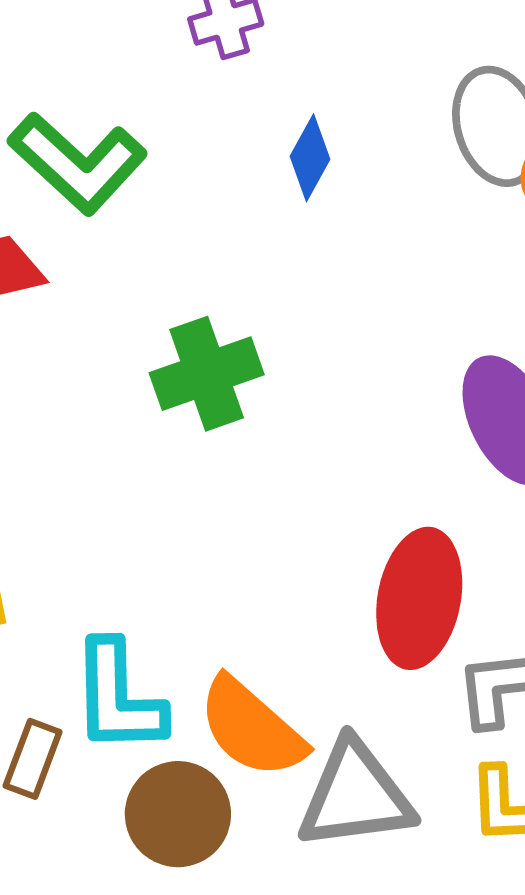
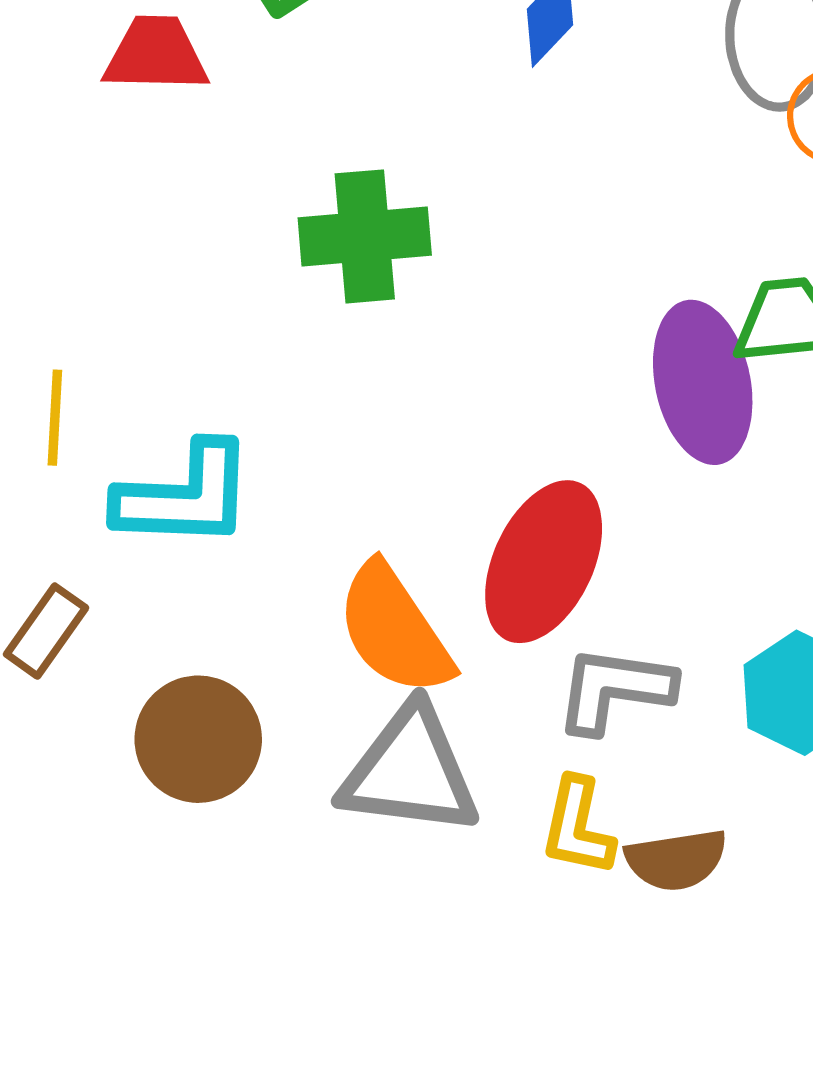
cyan L-shape: (118, 697) -> (185, 496), moved, turned -101
orange semicircle: (252, 728) -> (394, 629), moved

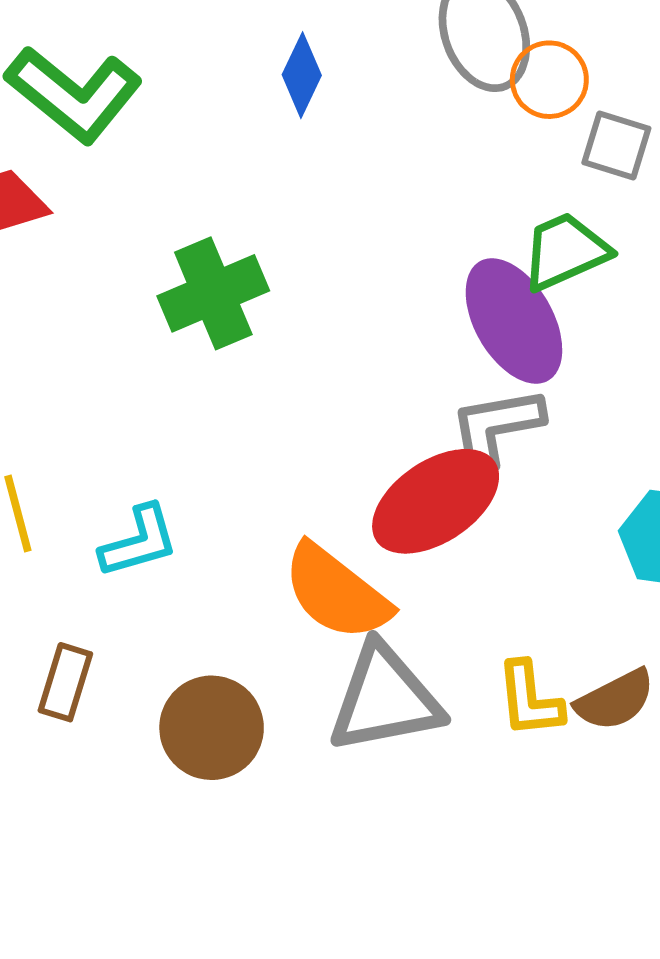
cyan L-shape: (185, 496) -> (139, 541), size x0.7
red ellipse: (544, 562) -> (436, 501), turned 49
gray L-shape: (615, 689) -> (496, 427), moved

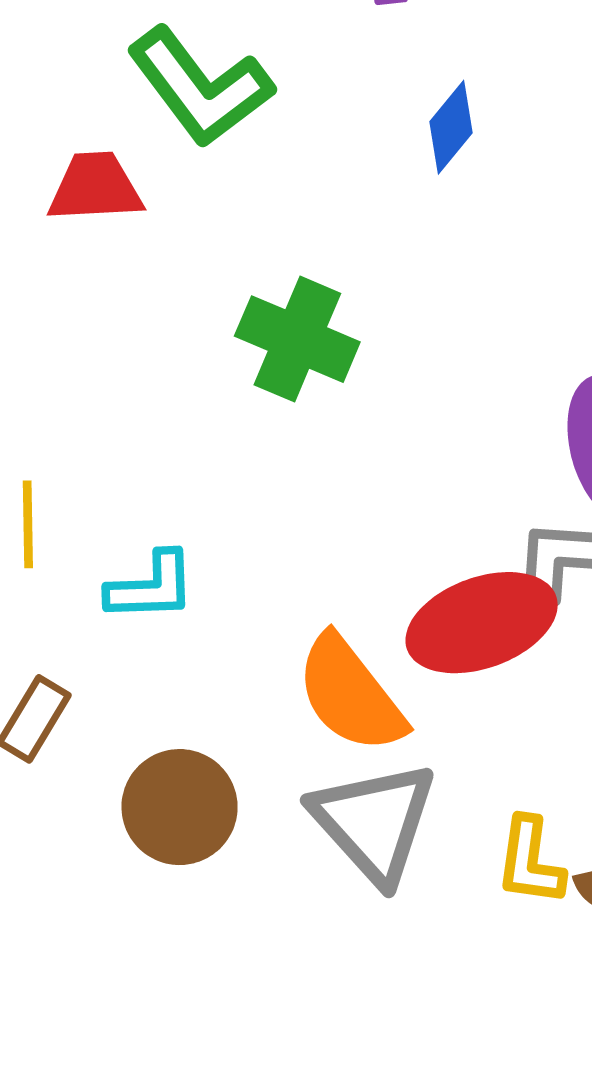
green cross: (213, 293) -> (297, 339), turned 32
gray triangle: (385, 699) -> (374, 822), turned 45

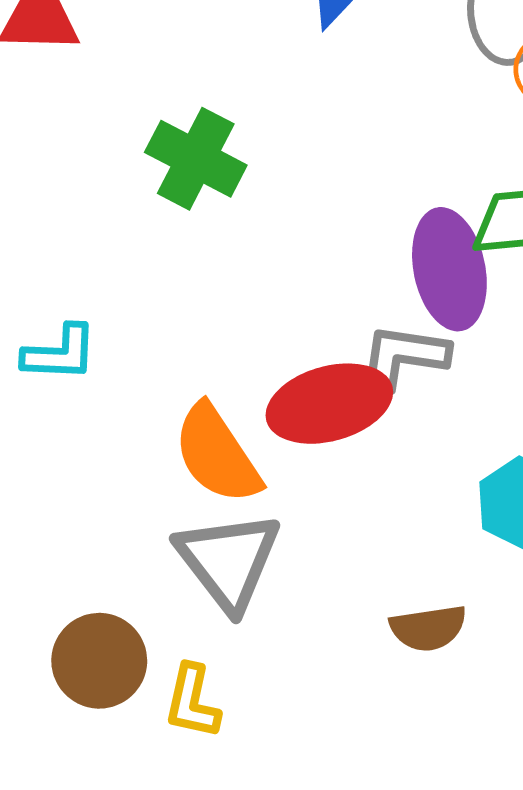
brown circle: (180, 807) -> (99, 661), moved
yellow L-shape: (530, 861) -> (192, 702), moved

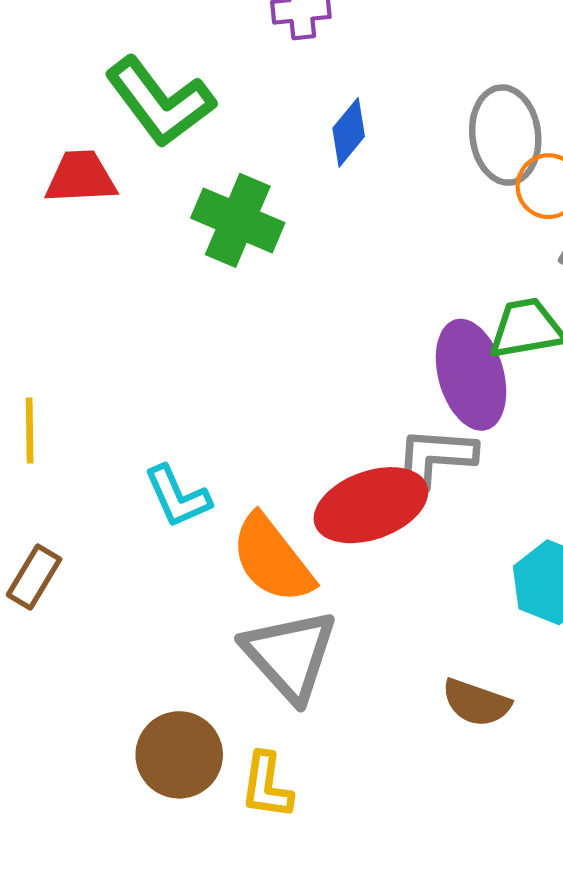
green cross: (196, 159) -> (238, 220), moved
cyan L-shape: (60, 353) -> (177, 497), moved, turned 68
brown semicircle: (428, 628) -> (476, 703), turned 32

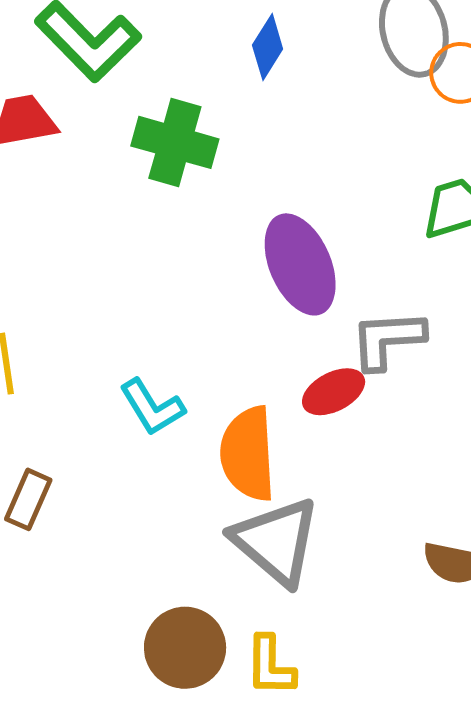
purple ellipse: (471, 375) -> (300, 264), moved
red ellipse: (371, 505) -> (334, 392), size x0.6
orange semicircle: (272, 559) -> (248, 454), turned 42

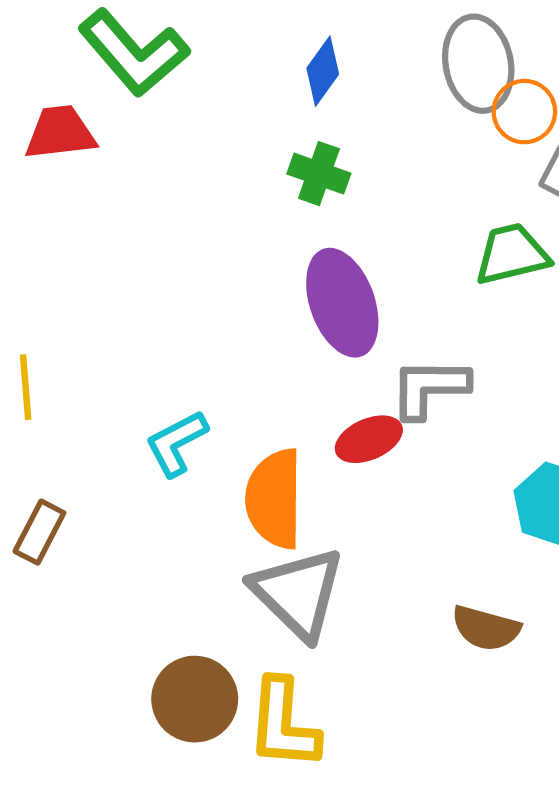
green cross: (175, 142) -> (319, 174), moved, size x0.7
cyan L-shape: (152, 407) -> (176, 443), turned 90
yellow L-shape: (270, 666) -> (283, 724), size x1.4

